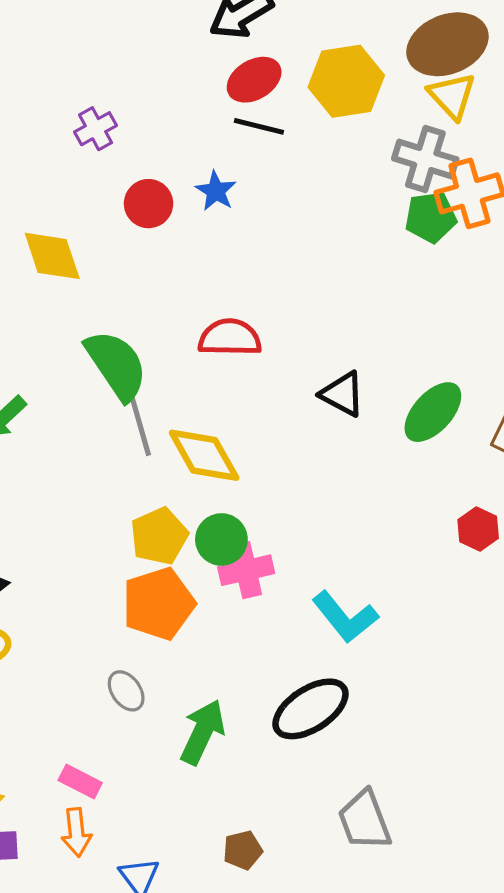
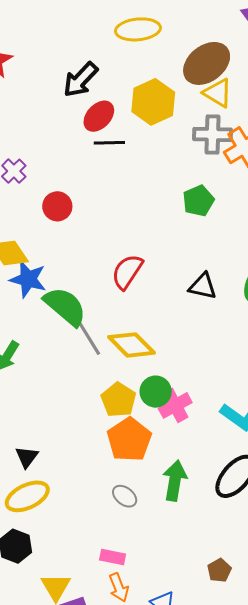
blue star: (216, 191) -> (28, 279), moved, size x1.5
green pentagon: (431, 217) -> (198, 201), moved
red semicircle: (230, 338) -> (127, 272), turned -42
green arrow: (203, 732) -> (175, 481), moved

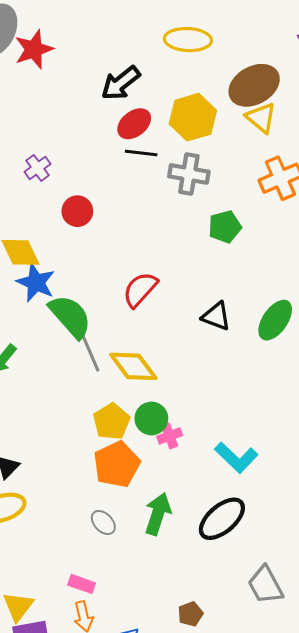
gray cross: (213, 134) -> (189, 174), moved
pink cross: (175, 405) -> (170, 436), size x0.7

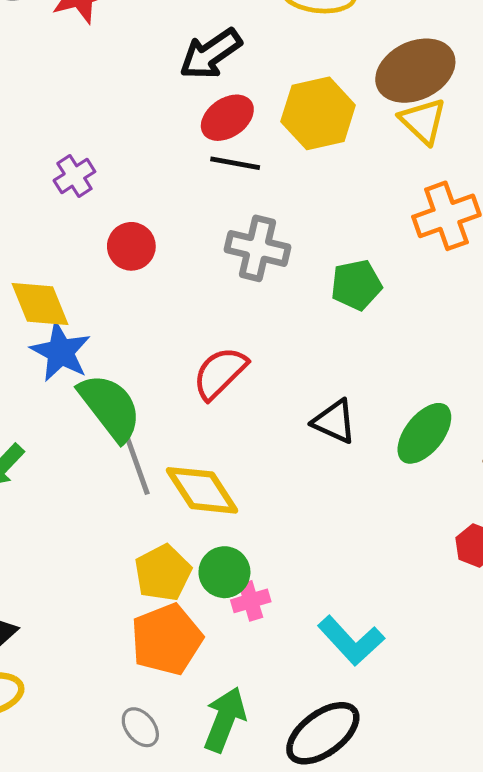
gray cross: (189, 174) -> (257, 248), moved

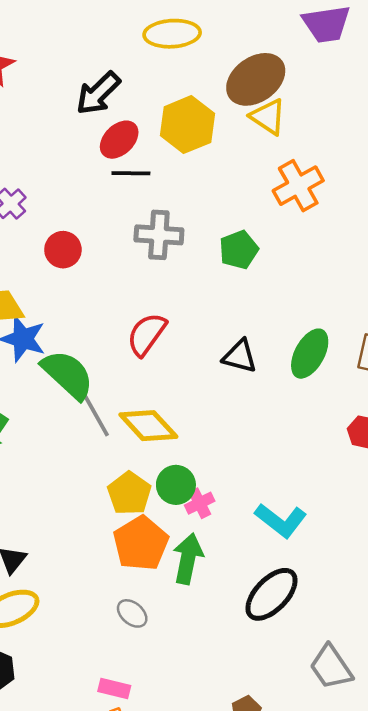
green arrow: (225, 719) -> (188, 559), moved

